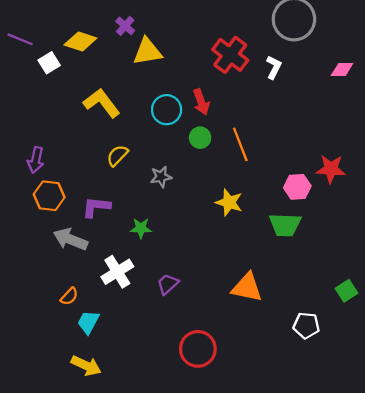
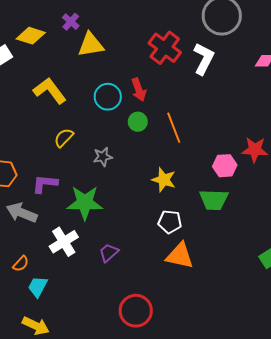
white L-shape: (274, 67) -> (204, 59), size x1.5
green star: (141, 228) -> (85, 203), size x1.8
white pentagon: (306, 325) -> (170, 222), moved

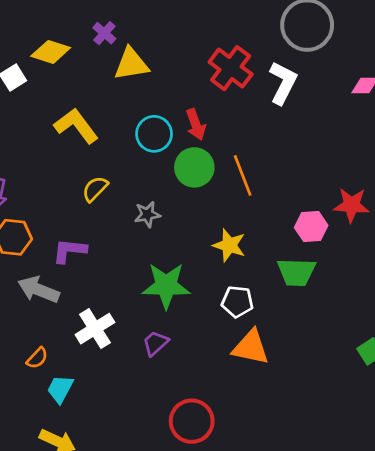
green circle: (138, 122) -> (194, 167), size x1.5
green star: (85, 203) -> (166, 286), moved

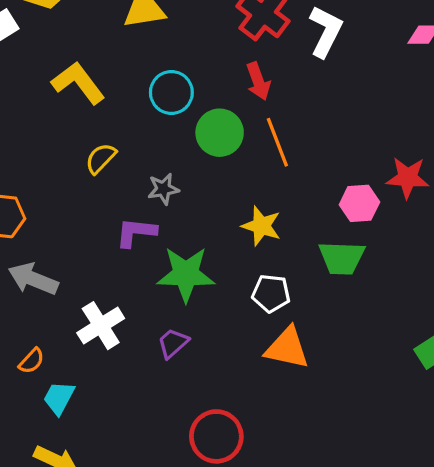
red arrow: (196, 124) -> (258, 81), moved
purple L-shape: (69, 251) -> (136, 232), moved

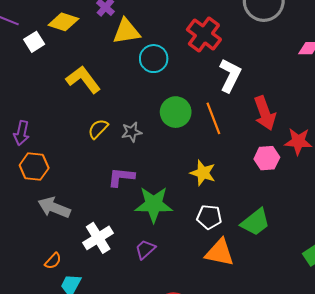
white L-shape: (326, 31) -> (230, 75), moved
red arrow: (258, 81) -> (265, 113), moved, size x1.4
cyan circle: (171, 92) -> (154, 59), moved
gray star: (163, 189) -> (132, 132), moved
green trapezoid: (342, 258) -> (255, 222), moved, turned -40

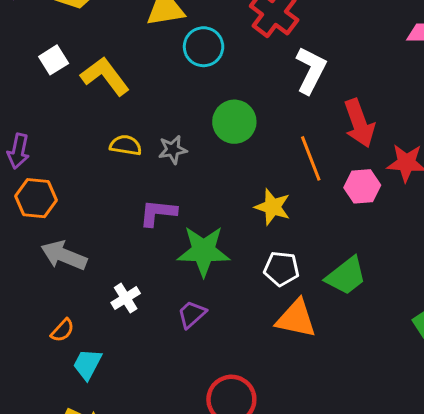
white square: (34, 42) -> (54, 60), moved
orange line: (213, 118) -> (311, 158), moved
yellow semicircle: (98, 129) -> (126, 145), turned 55
white cross: (98, 238) -> (126, 298), size x0.7

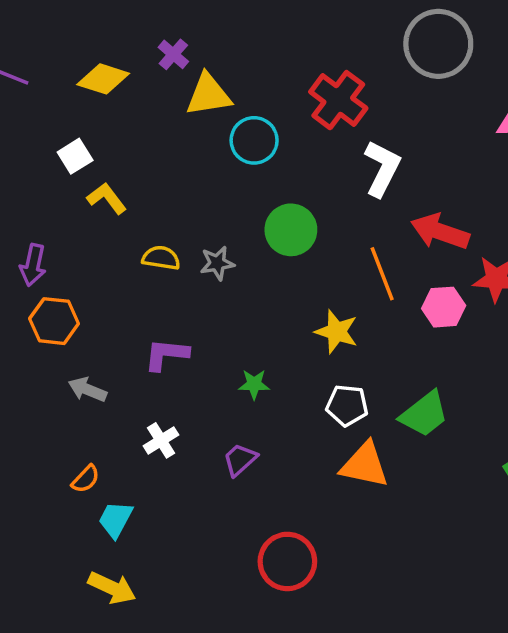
yellow L-shape: (105, 76) -> (107, 198), moved, size x0.7
red arrow: (359, 123) -> (440, 232), turned 129
purple L-shape: (158, 213) -> (166, 354), moved
green star: (204, 251) -> (254, 384), size x0.5
gray arrow: (64, 255) -> (87, 390), size x0.7

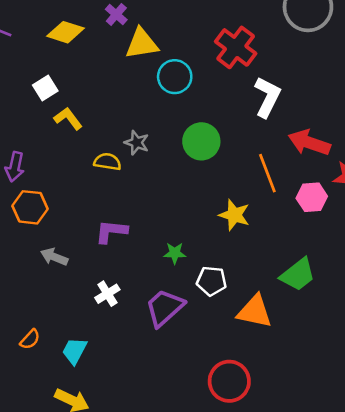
gray star: (217, 263) -> (137, 143), moved, turned 30
white pentagon: (347, 405) -> (212, 281), moved
purple trapezoid: (240, 460) -> (165, 308), size x1.6
orange semicircle: (86, 479) -> (30, 339), moved
red circle: (287, 561) -> (229, 381), moved

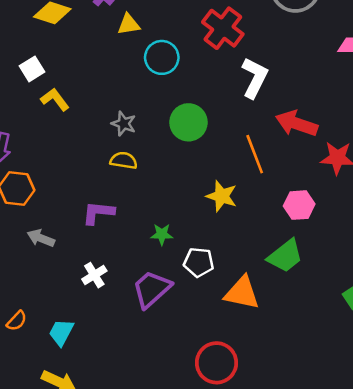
yellow triangle: (142, 44) -> (129, 24), size x0.7
yellow semicircle: (107, 162) -> (124, 161), moved
pink hexagon: (312, 197) -> (299, 205), moved

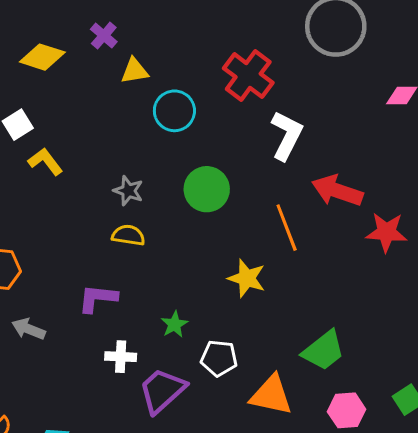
pink hexagon: (299, 205) -> (347, 410), moved
green star: (162, 234) -> (174, 324), turned -30
white cross: (94, 275) -> (121, 357), moved, turned 35

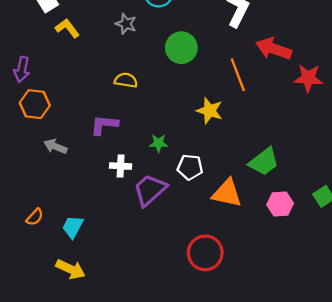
gray star: (128, 191) -> (126, 24), moved
green star: (174, 324) -> (159, 143), turned 30

